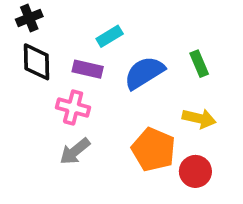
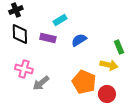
green rectangle: (199, 64) -> (119, 47), moved
blue semicircle: (144, 73) -> (79, 40), size x0.7
pink cross: (73, 107) -> (24, 69), moved

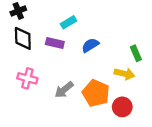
gray arrow: (41, 83) -> (64, 90), moved

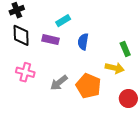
blue semicircle: (90, 45) -> (83, 42), turned -49
red circle: (122, 107) -> (128, 98), moved

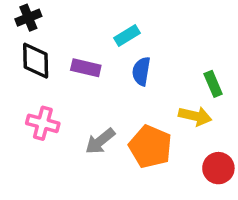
cyan rectangle: (63, 21) -> (127, 35), moved

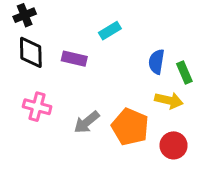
blue semicircle: (141, 71) -> (156, 62), moved
red circle: (218, 168) -> (174, 145), moved

